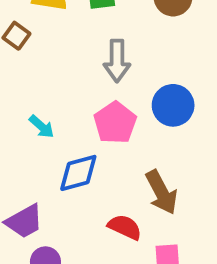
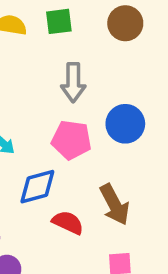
pink pentagon: (115, 123) -> (71, 140), turned -30
red semicircle: (125, 227) -> (68, 222), moved

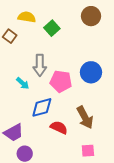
green square: (59, 21) -> (52, 28), moved, turned -35
gray arrow: (73, 82) -> (40, 65), moved

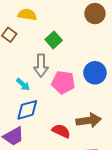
green square: (52, 28) -> (54, 40), moved
blue diamond: (42, 107) -> (27, 110), moved
brown arrow: (85, 117) -> (89, 120), turned -70

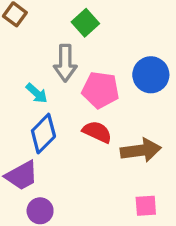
blue diamond: (27, 110) -> (43, 134), turned -30
red semicircle: (61, 131) -> (97, 132), moved

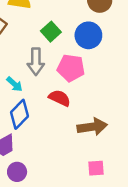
blue circle: (151, 75) -> (88, 35), moved
pink pentagon: (100, 90) -> (71, 68), moved
red semicircle: (97, 132) -> (60, 98), moved

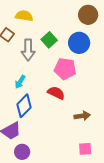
gray arrow: (36, 62) -> (28, 50), moved
cyan arrow: (15, 84) -> (20, 82), turned 80
brown arrow: (92, 127) -> (82, 116), size x0.7

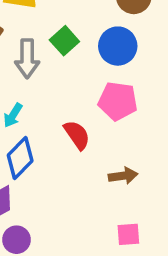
pink pentagon: (65, 69) -> (118, 101), moved
red semicircle: (56, 93) -> (77, 135), turned 30

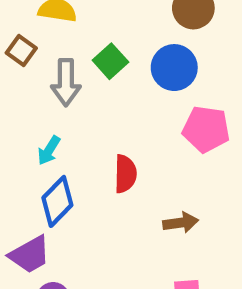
pink pentagon: (118, 101) -> (206, 129), moved
red semicircle: (77, 135) -> (125, 174), turned 36

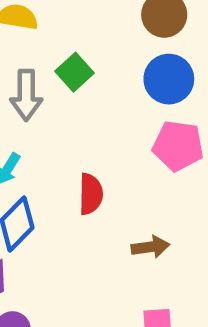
blue circle: (174, 68) -> (169, 79), moved

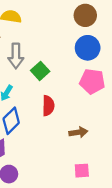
green square: (75, 72) -> (40, 71), moved

